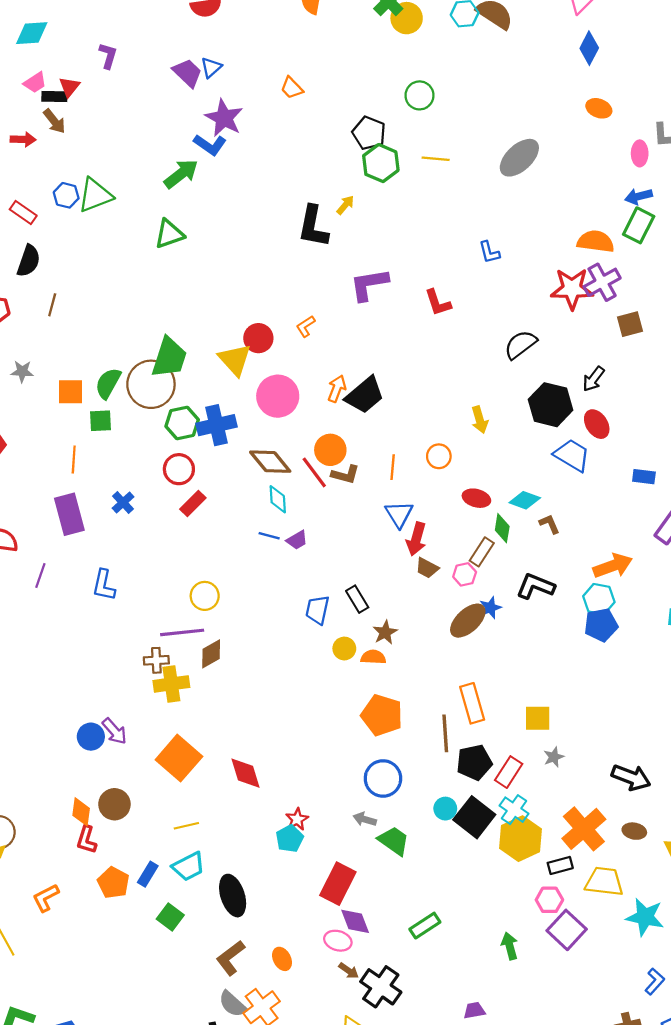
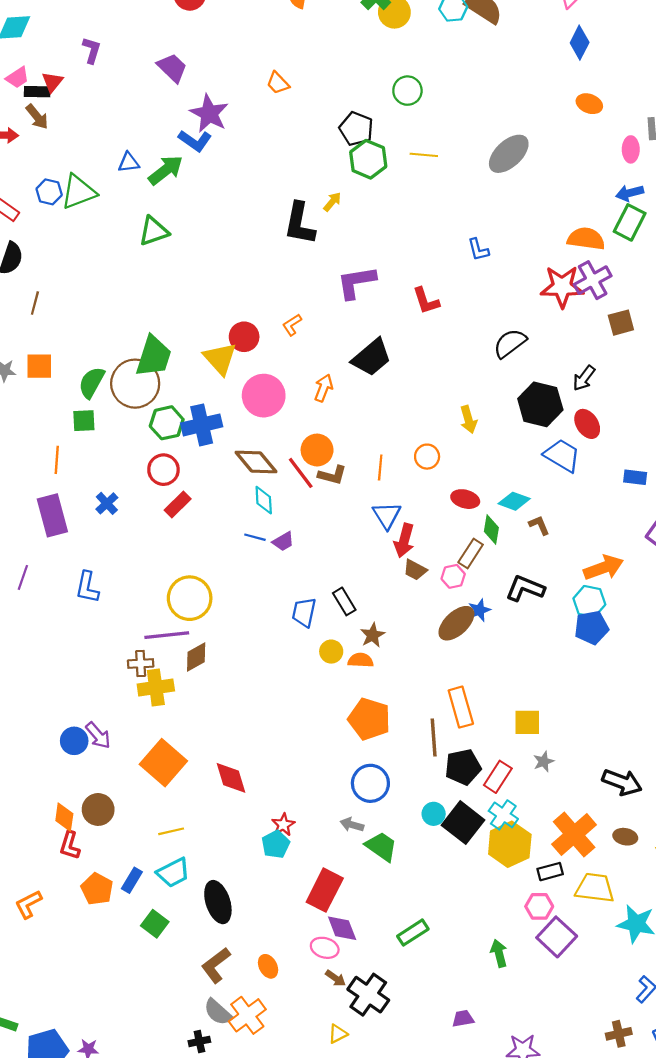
blue triangle: (211, 67) -> (129, 162), moved, turned 35
orange square: (70, 392) -> (39, 366), moved
black trapezoid: (365, 395) -> (372, 357), moved
yellow circle: (205, 596) -> (190, 598), size x1.5

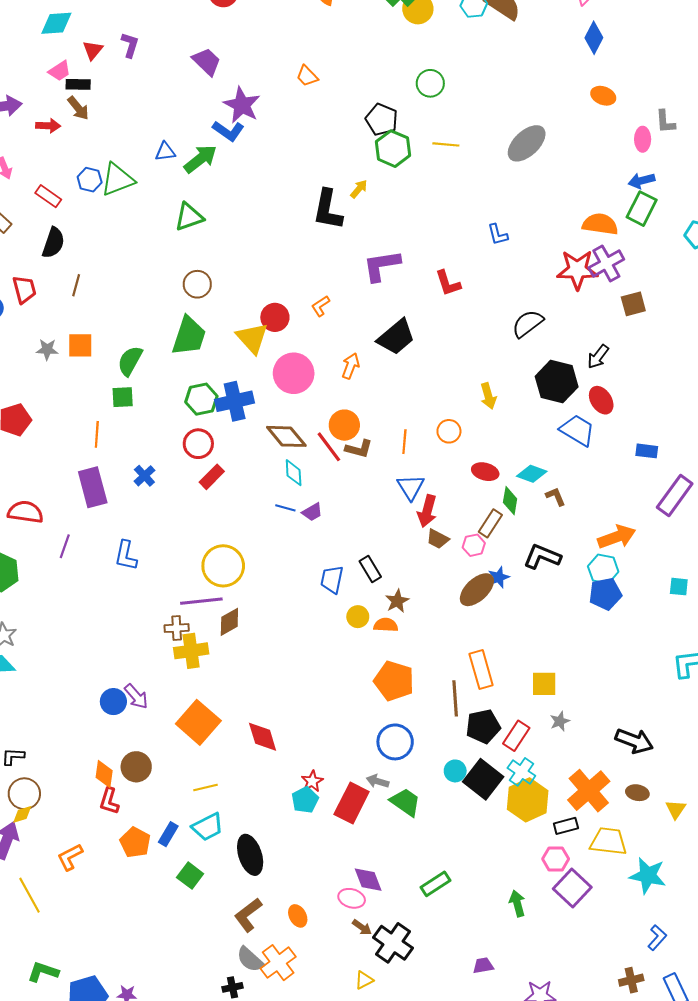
red triangle: (52, 82) -> (93, 50), moved
brown circle: (135, 384) -> (197, 284), moved, size x0.6
red rectangle: (325, 890) -> (352, 803), moved

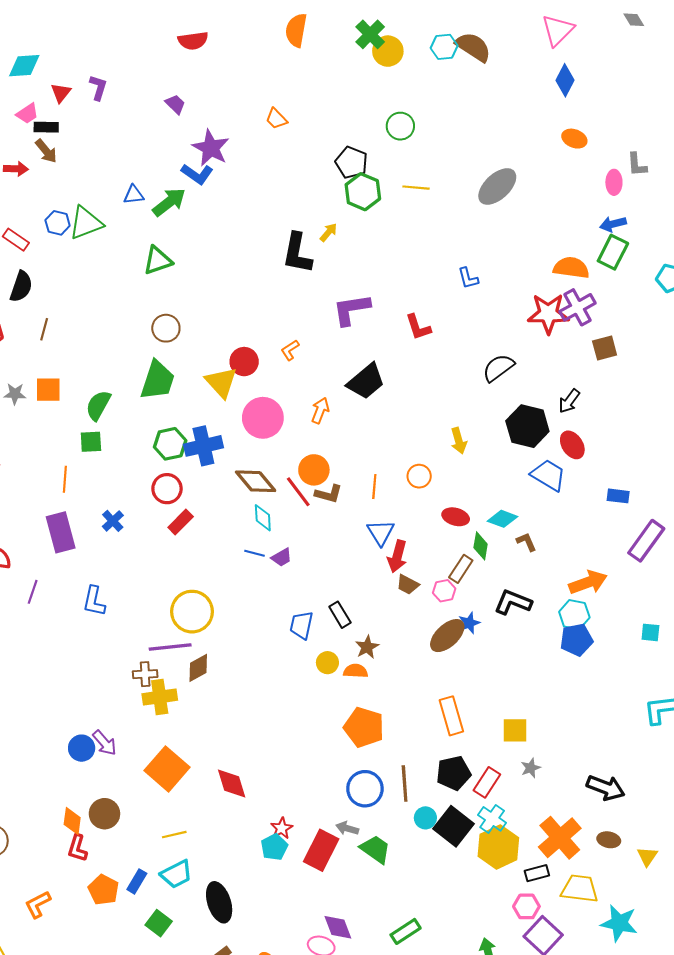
purple trapezoid: (207, 62) -> (175, 104), size x0.7
brown line: (455, 698) -> (405, 784), moved

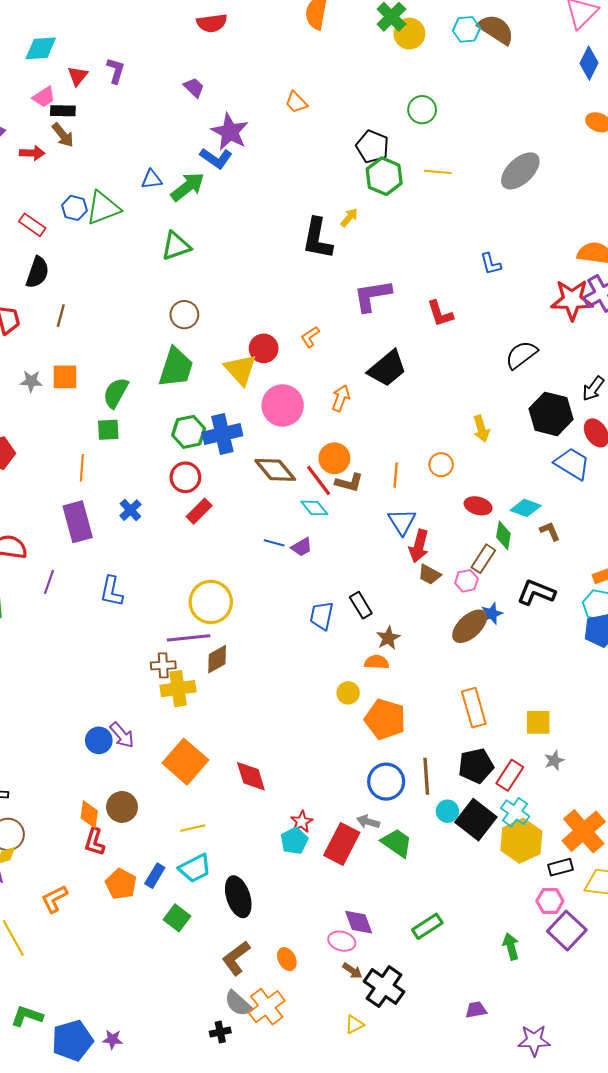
cyan diamond: (263, 518) -> (314, 508), moved, turned -36
yellow circle: (327, 663) -> (348, 693), moved

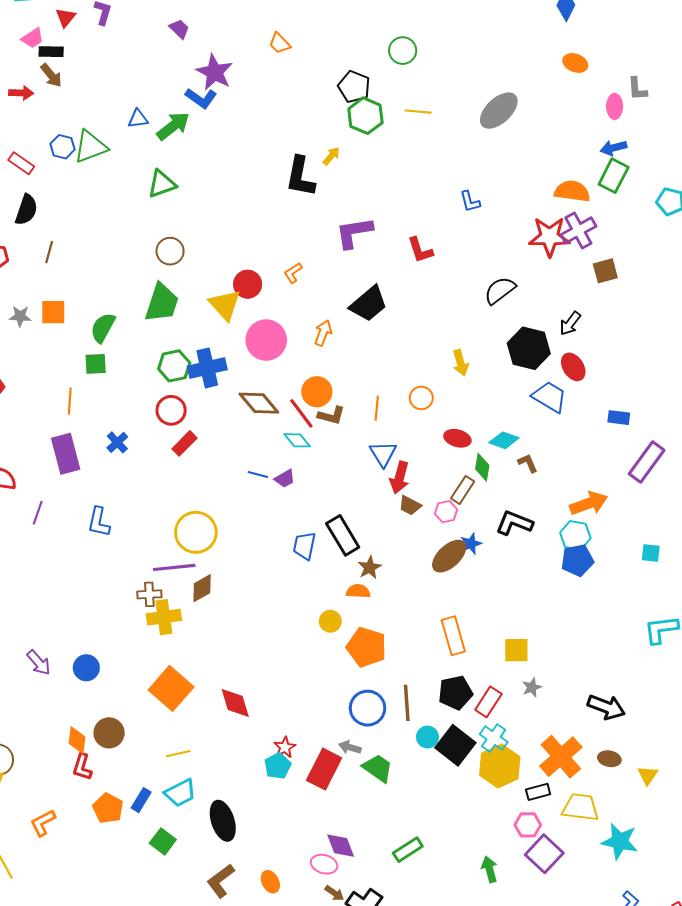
black rectangle: (361, 605) -> (343, 535), size x1.5
purple arrow: (122, 735) -> (39, 663), moved

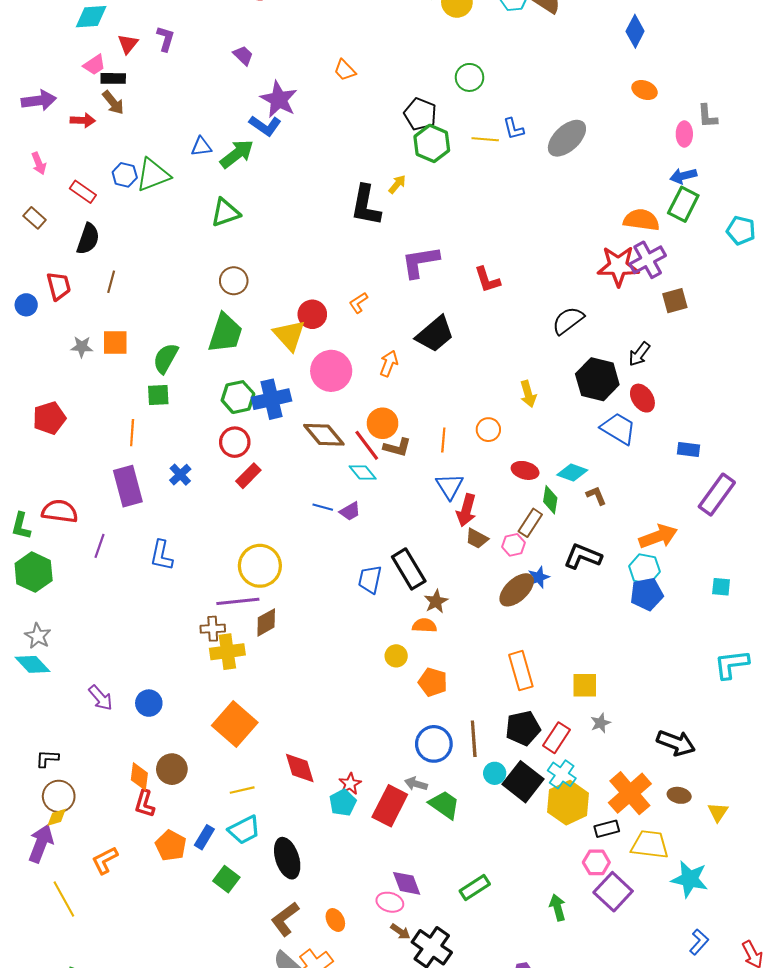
blue L-shape: (470, 202) -> (514, 129), moved
orange pentagon: (366, 647) -> (433, 682), size x0.7
red diamond: (235, 703) -> (300, 768), moved

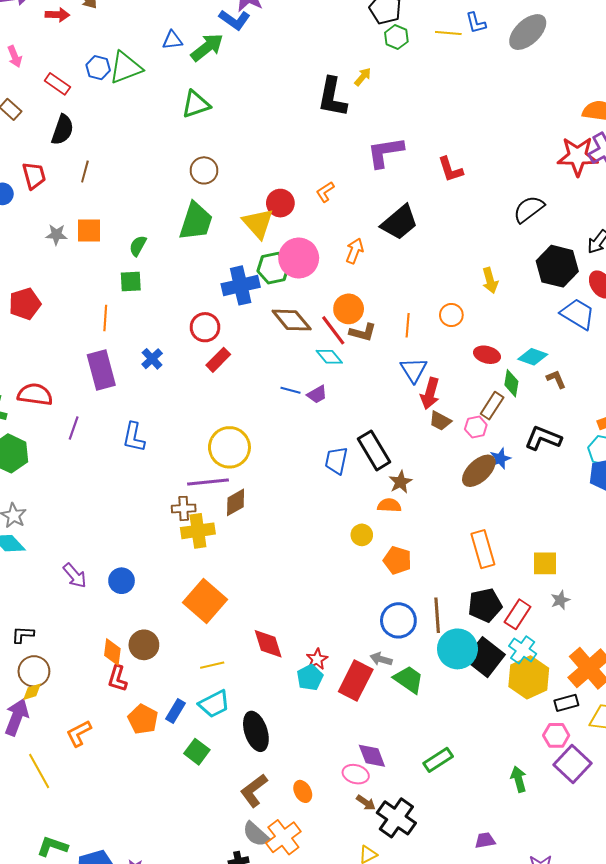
green hexagon: (432, 143) -> (396, 37), size x0.7
green semicircle: (166, 358) -> (138, 246), size x0.7
green hexagon: (238, 397) -> (273, 268), moved
cyan circle: (495, 773) -> (457, 649), size x1.8

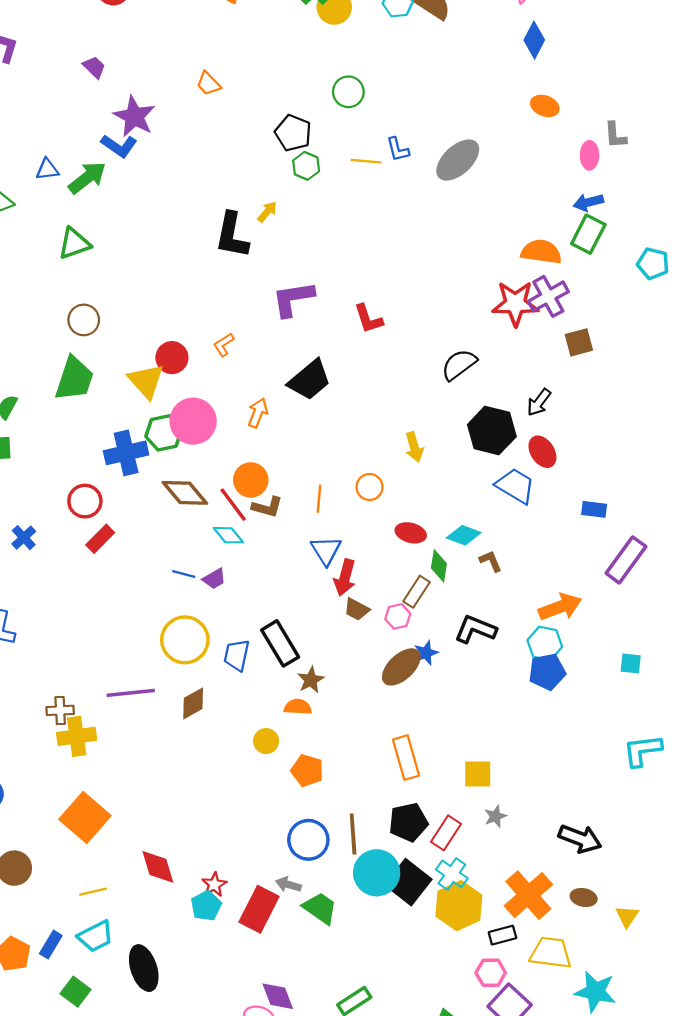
yellow circle: (229, 447) -> (185, 640), moved
purple line: (208, 482) -> (131, 693), moved
brown diamond: (236, 502) -> (193, 703), moved

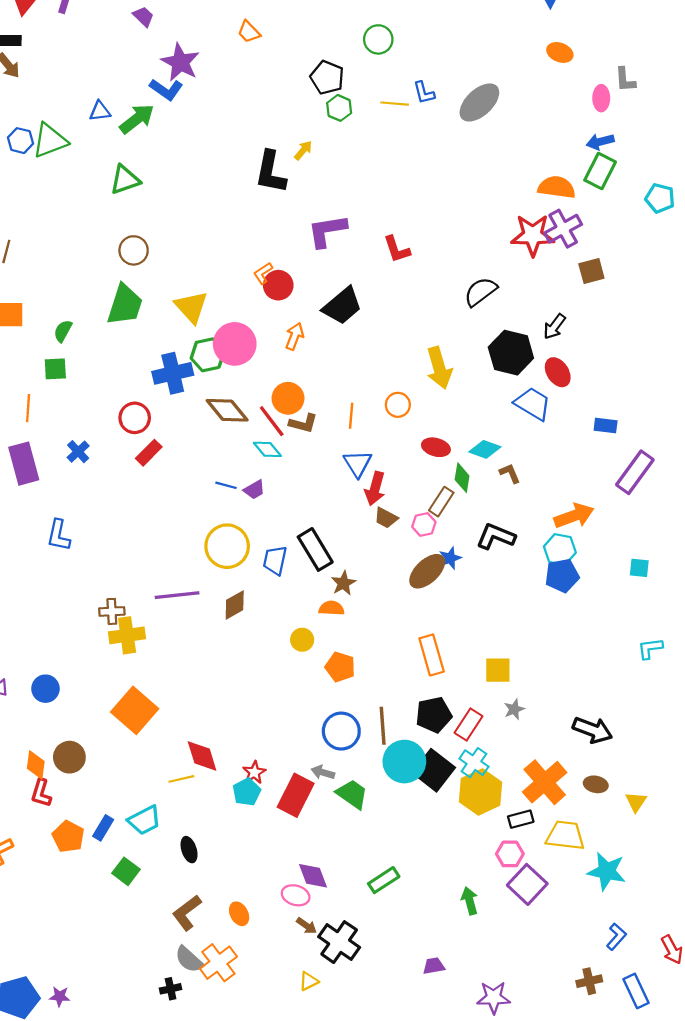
red circle: (172, 358) -> (278, 285), moved
yellow arrow: (414, 447) -> (439, 368), size x1.5
cyan L-shape: (642, 750) -> (650, 648), size x0.7
yellow line: (93, 892) -> (181, 779), moved
black ellipse: (144, 968) -> (189, 850), size x0.6

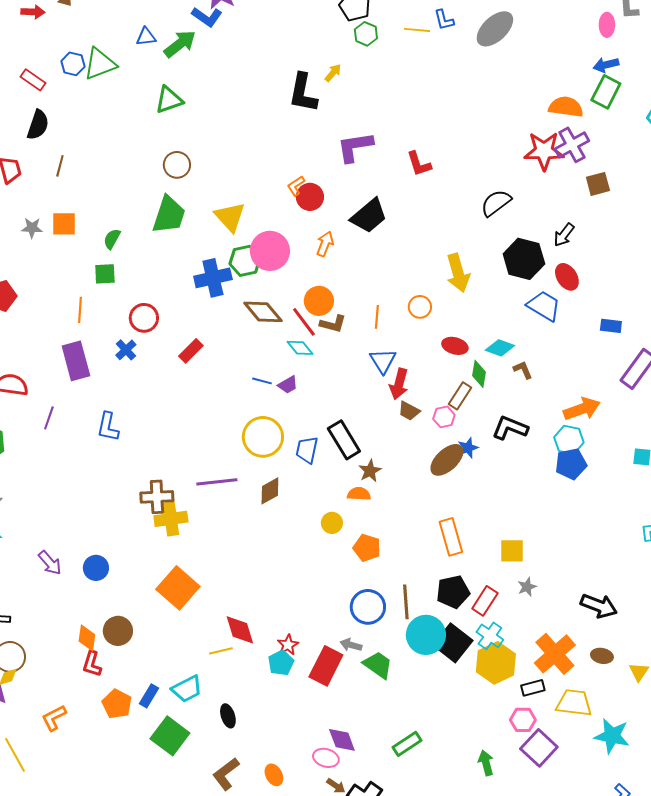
red circle: (135, 418) -> (144, 318), moved
brown cross: (112, 611) -> (157, 497), size x1.4
green square: (126, 871) -> (170, 736), size x1.5

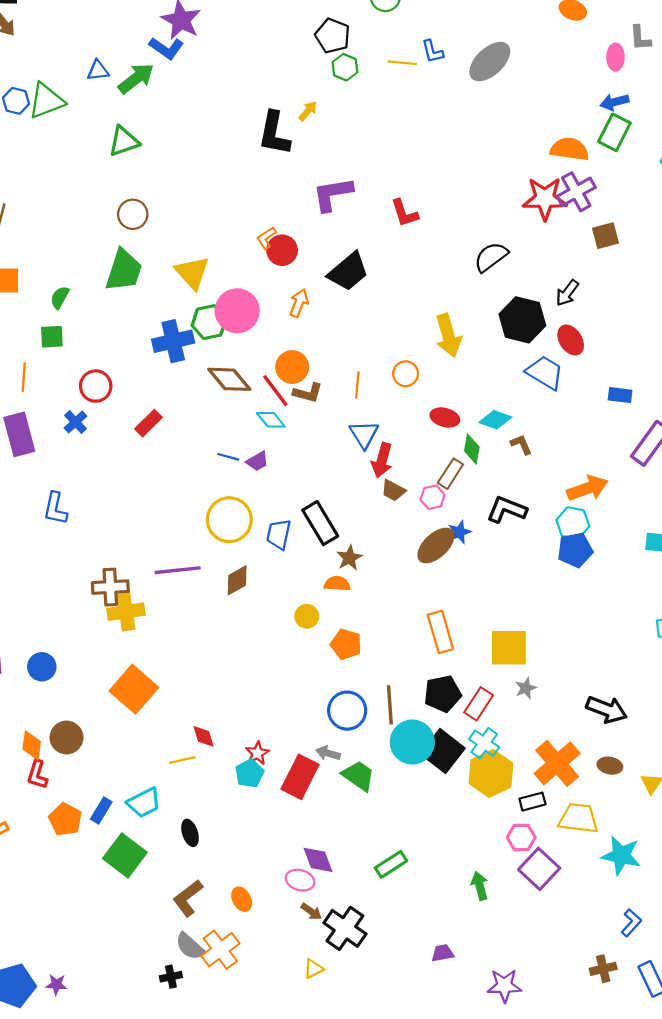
yellow square: (512, 551) -> (509, 648), size x1.4
red diamond: (240, 630) -> (203, 736), size x0.7

